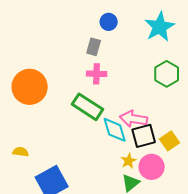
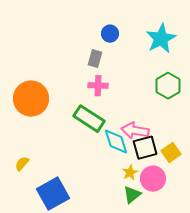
yellow semicircle: (21, 152) -> (22, 164), turned -56

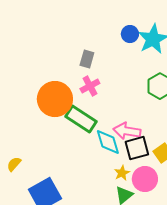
blue circle: (110, 34) -> (130, 34), moved
pink cross: (98, 86) -> (90, 86), turned -30
orange circle: (31, 99) -> (55, 99), moved

